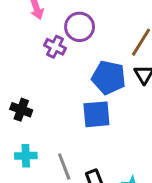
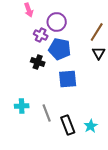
blue pentagon: (109, 77) -> (60, 49), moved
black cross: (21, 110) -> (38, 62), moved

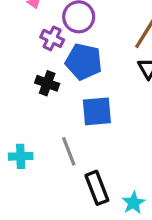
gray line: (47, 113) -> (69, 151), moved
cyan star: (91, 126) -> (133, 203), moved

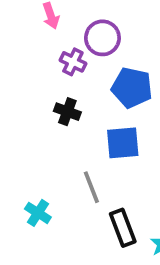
blue pentagon: (84, 62) -> (132, 88), moved
cyan cross: (21, 156) -> (38, 213), moved, turned 35

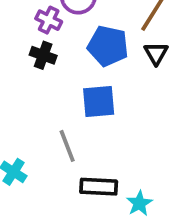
black cross: (67, 112) -> (43, 55), moved
black rectangle: (123, 228) -> (99, 187), turned -66

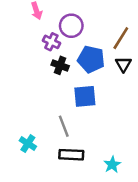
black cross: (43, 55) -> (60, 65), moved
black rectangle: (99, 187) -> (71, 155), moved

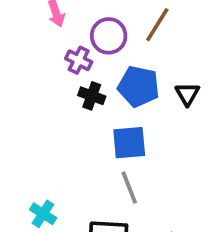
brown line: (121, 38) -> (157, 25), moved
gray line: (64, 126) -> (129, 188), moved

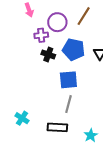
purple cross: (79, 60) -> (41, 35), turned -32
gray line: (129, 188) -> (68, 104), turned 36

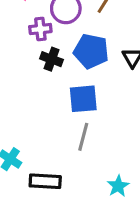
black rectangle: (57, 127) -> (45, 181), moved

